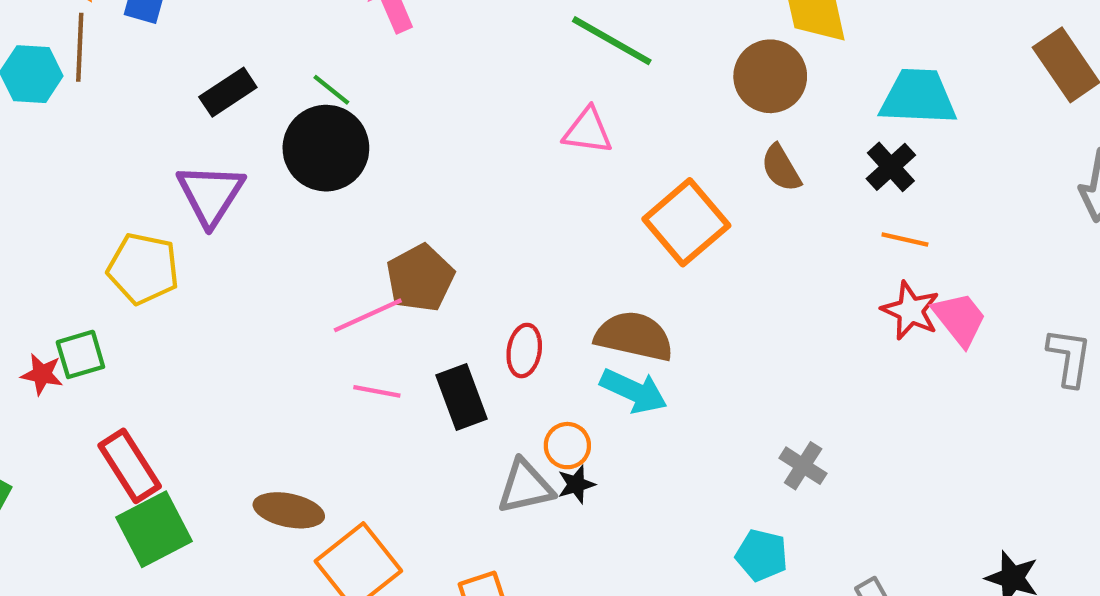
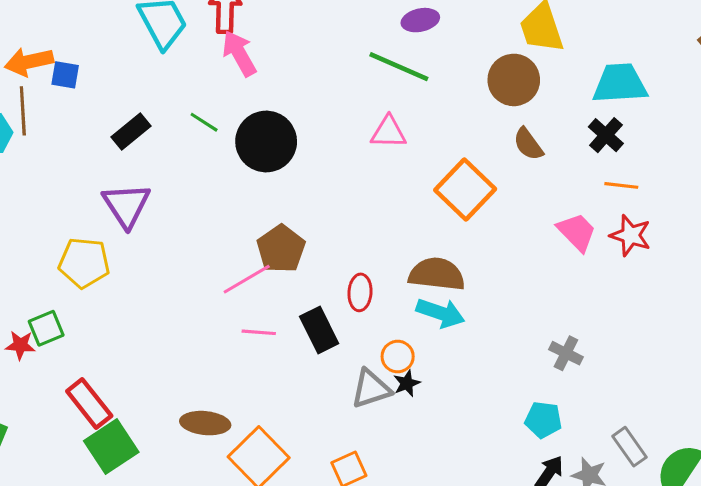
black circle: (326, 148) -> (266, 142), moved
pink trapezoid: (960, 319) -> (577, 232), moved

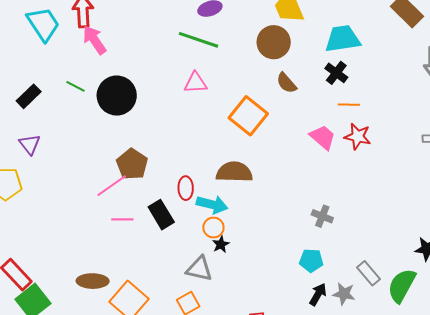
purple triangle: (126, 205) -> (30, 144), size x0.7
cyan arrow: (440, 313) -> (212, 205), moved
gray triangle: (371, 389) -> (199, 269), moved, turned 36

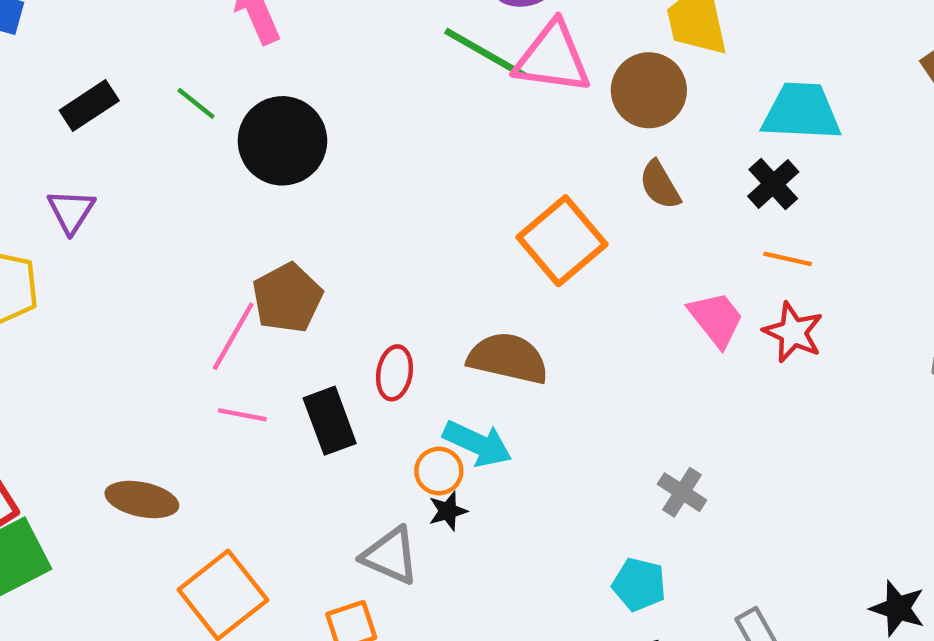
pink triangle: (195, 83) -> (552, 58), moved, size x1.5
pink line: (112, 186) -> (233, 336), turned -36
cyan arrow: (212, 205) -> (477, 444), moved
brown ellipse: (93, 281) -> (142, 499), moved

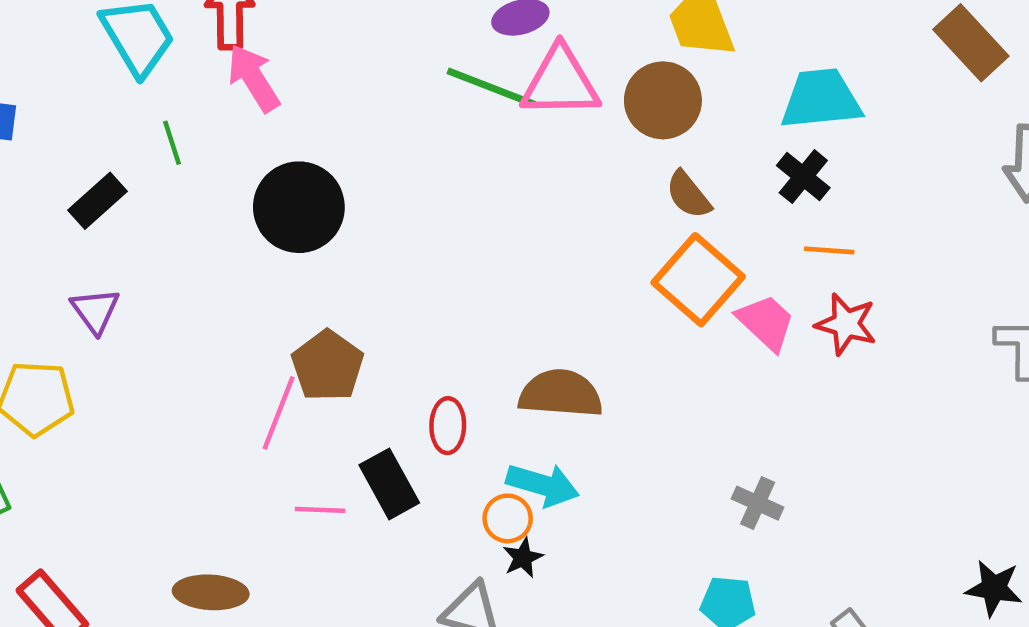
green line: (196, 103) -> (172, 143), moved, turned 42
orange square: (562, 241) -> (698, 280), moved
pink line: (242, 415) -> (320, 510), moved

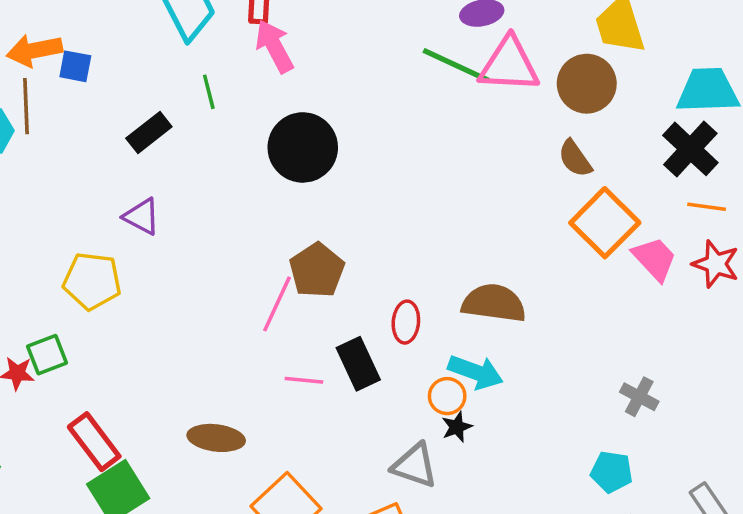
black cross: (803, 177) -> (690, 149), size x1.4
brown semicircle: (688, 195) -> (575, 158), moved
purple triangle: (95, 311) -> (142, 217), turned -30

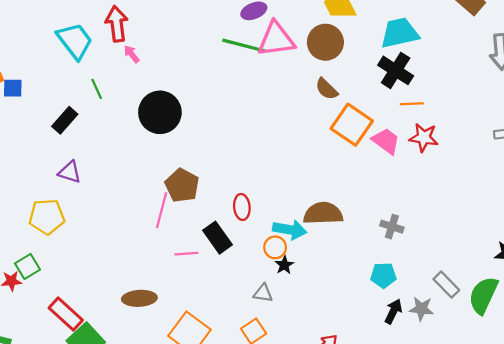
pink arrow: (274, 46) -> (132, 54), size x0.6
brown semicircle: (494, 303) -> (323, 213), moved
gray triangle: (415, 466) -> (263, 293), size x0.7

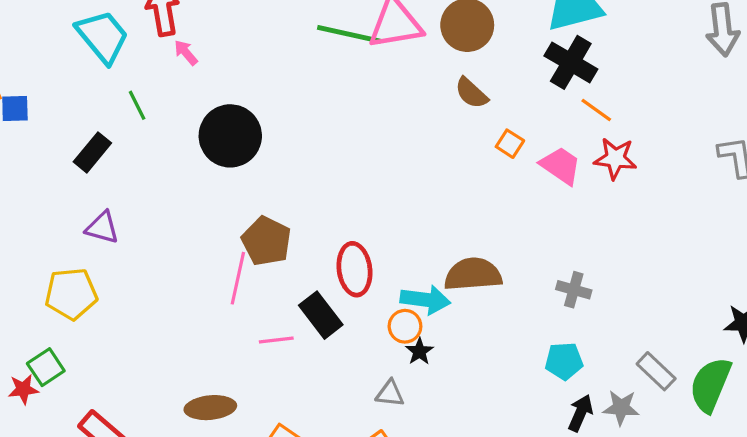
orange line: (412, 104) -> (596, 110), turned 40
orange square: (352, 125) -> (510, 144), size x0.5
red ellipse: (242, 207) -> (354, 269), size x1.4

